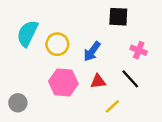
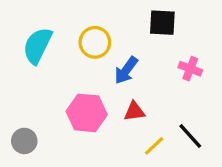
yellow circle: (57, 44) -> (95, 42), moved
black line: (130, 79) -> (190, 136), moved

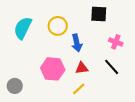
blue arrow: (126, 70) -> (77, 43), turned -48
black line: (190, 136) -> (112, 67), moved
yellow line: (154, 146) -> (79, 89), moved

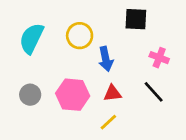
gray circle: (15, 86) -> (30, 95), moved

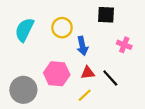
black line: (154, 92) -> (110, 78), moved
gray circle: (30, 95) -> (23, 90), moved, size x1.6

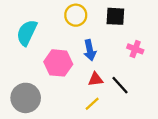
yellow circle: (62, 28) -> (76, 15), moved
pink hexagon: (57, 74) -> (58, 63), moved

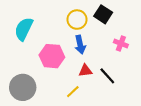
yellow circle: (76, 15) -> (77, 20), moved
black square: (115, 16) -> (103, 14), turned 30
yellow line: (92, 104) -> (73, 92), moved

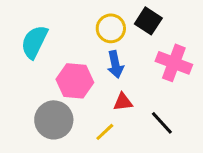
pink cross: (121, 44) -> (174, 63), size x1.6
black line: (107, 76) -> (162, 123), moved
gray circle: (23, 87) -> (54, 120), moved

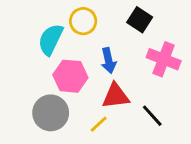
yellow circle: (111, 28) -> (83, 21), moved
cyan semicircle: (34, 42) -> (51, 39), moved
red triangle: (123, 102) -> (116, 96), size x1.5

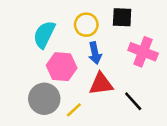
black square: (140, 20) -> (122, 17), turned -30
yellow circle: (83, 21) -> (86, 25), moved
yellow line: (99, 124) -> (74, 110), moved

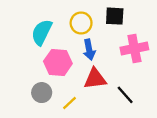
pink cross: (143, 52) -> (134, 49), turned -32
gray circle: (44, 99) -> (42, 93), size x0.7

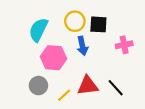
black square: (115, 16) -> (98, 24), moved
pink cross: (134, 49) -> (124, 45), size x0.7
red triangle: (95, 79) -> (88, 86), moved

